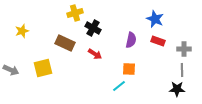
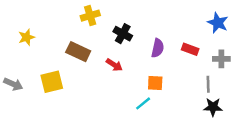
blue star: (155, 19) -> (218, 23), moved
black cross: (93, 28) -> (123, 34), moved
gray line: (182, 70) -> (208, 84), moved

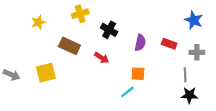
yellow star: (26, 37) -> (38, 22), moved

